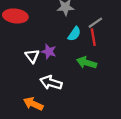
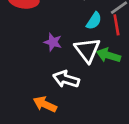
purple star: (49, 52) -> (53, 42), moved
white triangle: (32, 56) -> (87, 50), moved, size x1.5

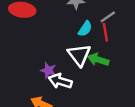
purple star: (53, 42) -> (48, 70), moved

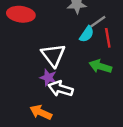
gray line: (108, 17) -> (98, 22), moved
white triangle: (79, 55) -> (53, 55), moved

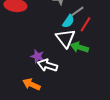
red line: (108, 38) -> (85, 24), turned 42
white triangle: (53, 55) -> (65, 38), moved

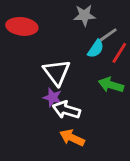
white triangle: (65, 38) -> (57, 72), moved
orange arrow: (31, 84) -> (72, 138), moved

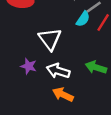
green arrow: (111, 85) -> (96, 67), moved
purple star: (53, 97) -> (29, 66), moved

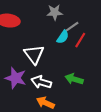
purple star: (29, 66) -> (16, 78), size x1.5

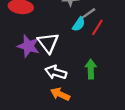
purple star: (16, 78) -> (28, 46), moved
green arrow: (74, 79) -> (91, 69), turned 72

